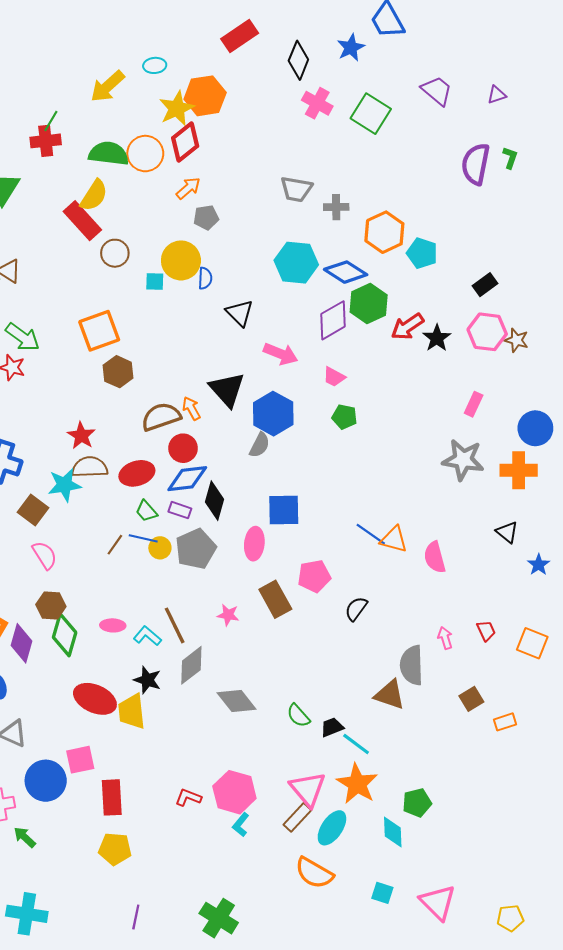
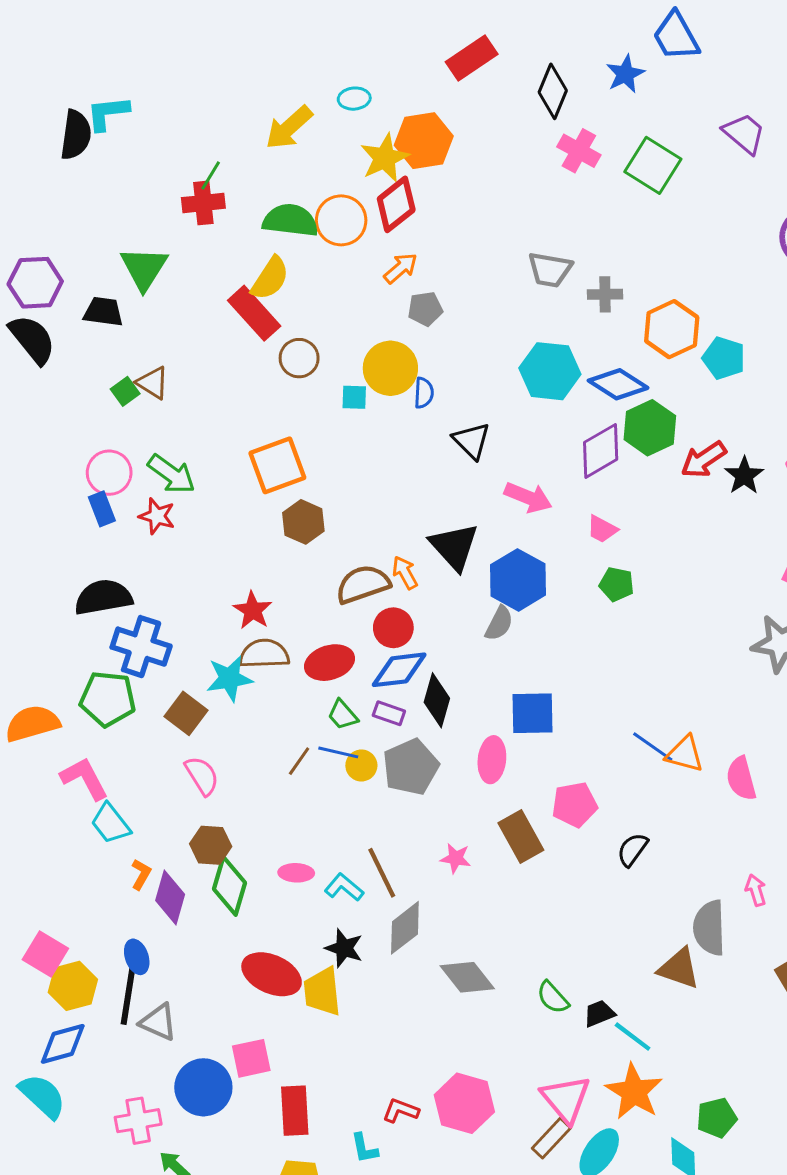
cyan L-shape: (241, 825) -> (364, 1148), moved, turned -50

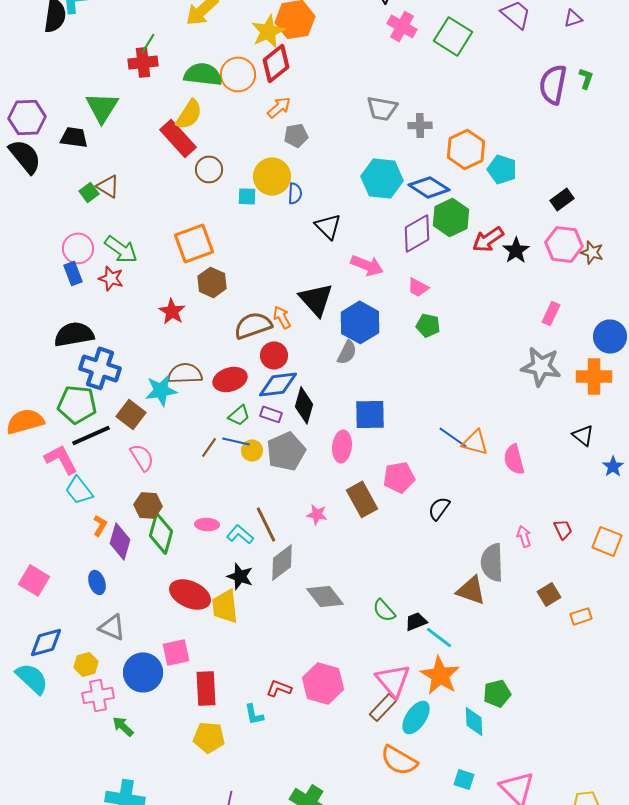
red star: (253, 610) -> (172, 311), moved
green trapezoid: (343, 715) -> (239, 415), turned -90
yellow hexagon: (73, 986) -> (86, 664), moved, size x0.7
black line: (128, 996) -> (91, 435), moved, turned 57

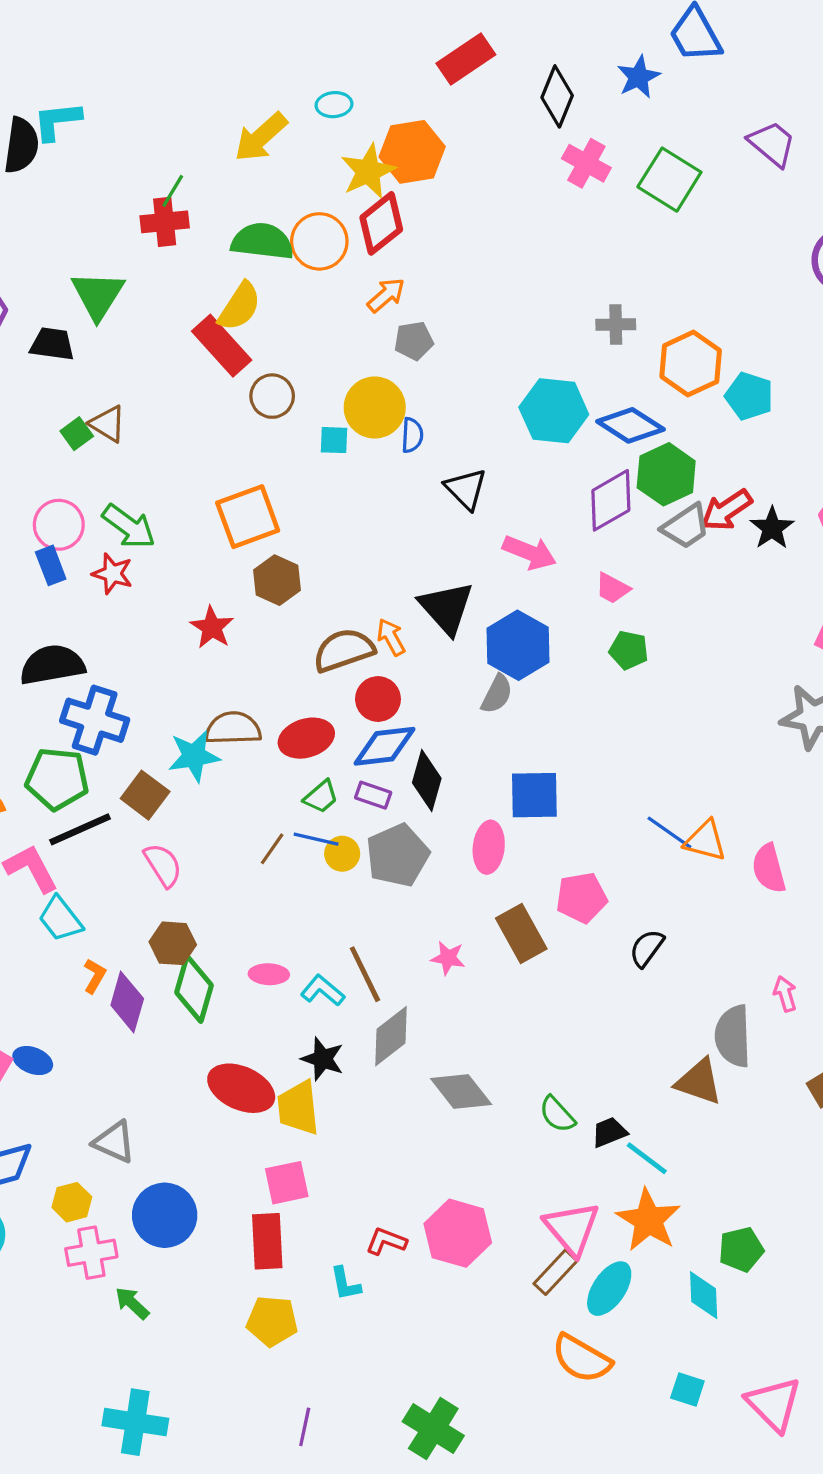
gray trapezoid: (382, 108) -> (686, 526), moved, turned -44
blue ellipse: (97, 582) -> (33, 1061), moved, turned -50
pink square: (176, 652) -> (287, 1183), moved

